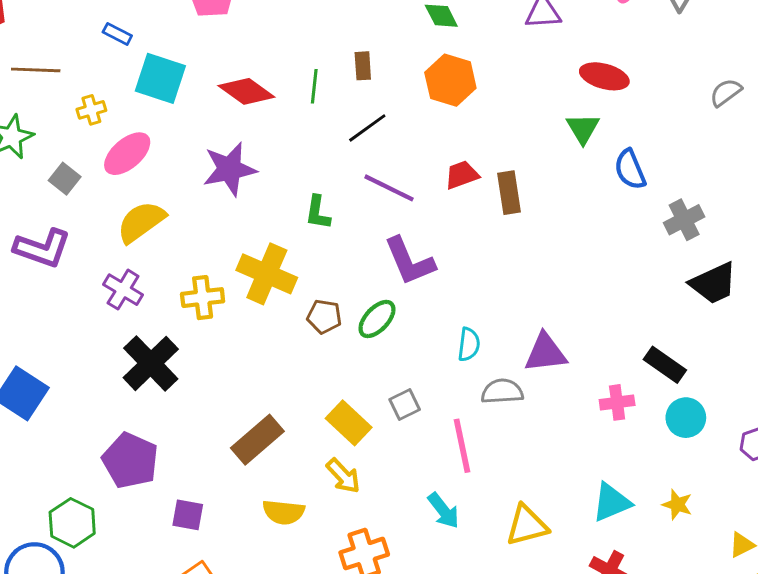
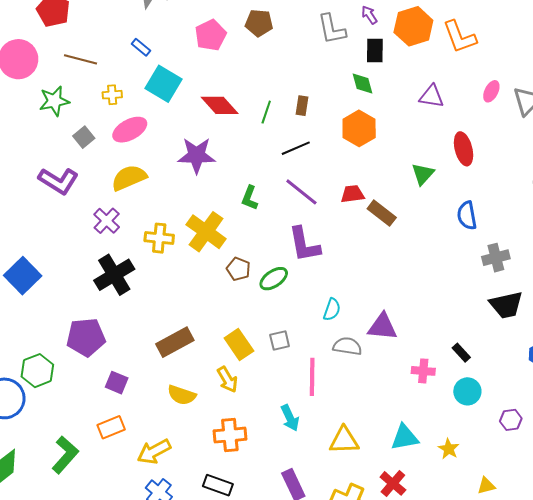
red ellipse: (604, 76) -> (464, 149), turned 48
green triangle: (583, 128) -> (423, 174), moved
brown rectangle: (509, 193) -> (382, 213), turned -56
black rectangle: (665, 365) -> (461, 353), size x0.7
purple pentagon: (130, 461) -> (86, 337), turned 30

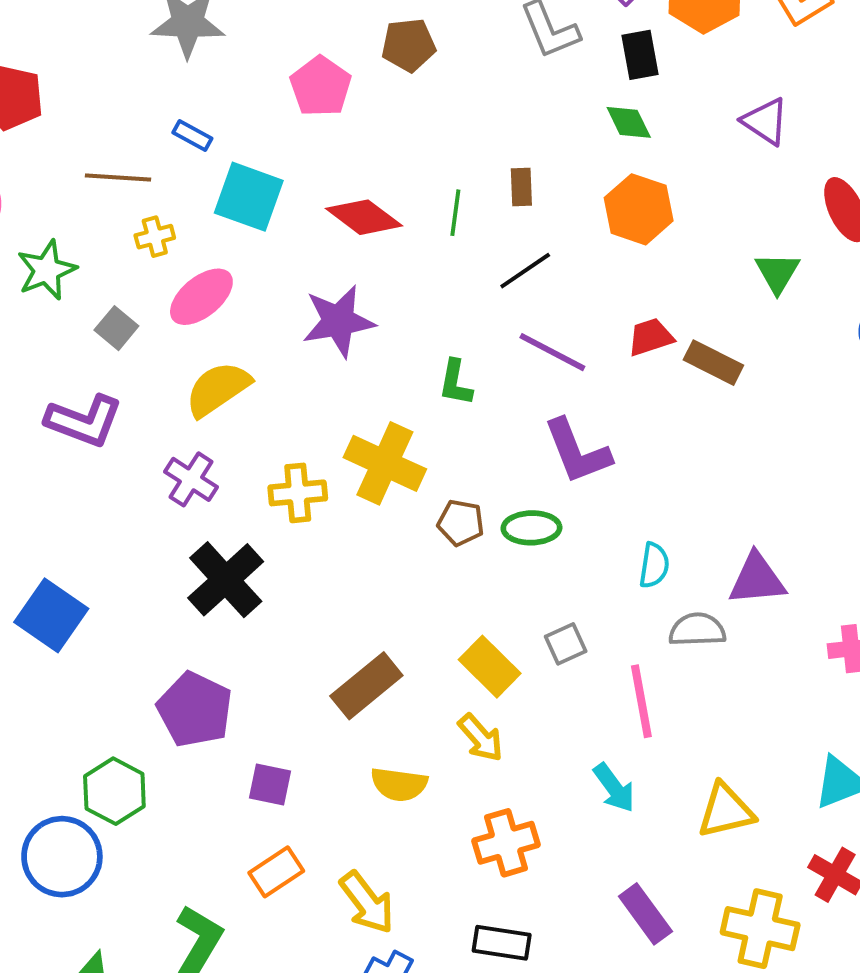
brown line: (81, 59) -> (118, 178), moved
purple triangle: (432, 96) -> (765, 121), turned 36
green ellipse: (274, 279) -> (531, 528), turned 44
purple pentagon: (86, 337) -> (195, 710), turned -30
yellow arrow: (154, 452) -> (367, 903), turned -88

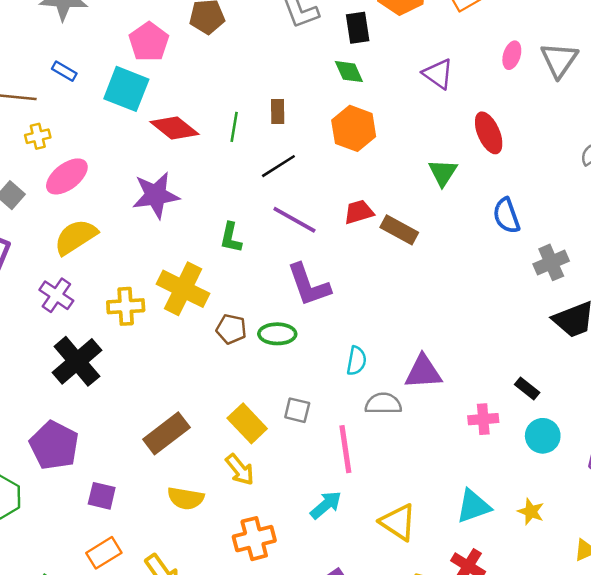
cyan square: (249, 197) -> (126, 89), moved
gray square: (566, 644) -> (297, 410), turned 36
cyan arrow: (614, 788) -> (326, 505), turned -96
yellow triangle: (726, 811) -> (398, 522), turned 45

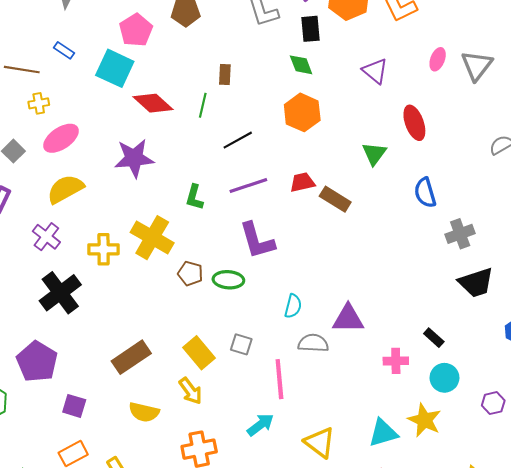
brown rectangle: (278, 111) -> (225, 74), moved
purple line: (294, 220) -> (248, 186), turned -51
yellow star: (531, 511) -> (424, 420), moved, size x1.5

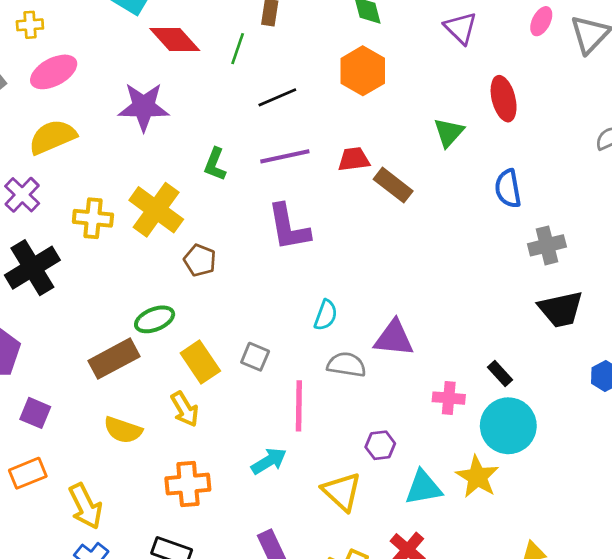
green ellipse: (228, 280) -> (155, 319), moved, turned -32
cyan circle: (444, 378) -> (508, 426), size x1.5
purple hexagon: (493, 403) -> (380, 445), moved

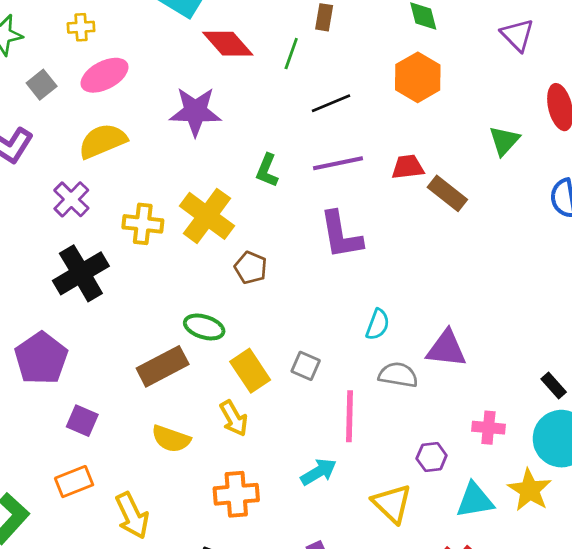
green ellipse: (155, 319) -> (204, 327), turned 39
pink cross: (449, 398) -> (488, 428), moved

